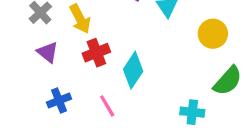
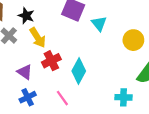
purple triangle: (48, 52) -> (25, 72), moved

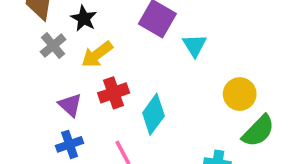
yellow arrow: (38, 38) -> (97, 54), turned 78
yellow circle: (133, 40) -> (240, 94), moved

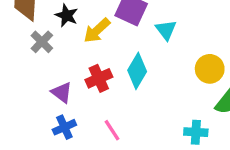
yellow arrow: (97, 54) -> (97, 30), moved
cyan diamond: (153, 114) -> (137, 71), moved

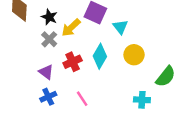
gray cross: (42, 42) -> (49, 39), moved
yellow circle: (210, 69) -> (134, 55), moved

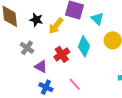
gray cross: (49, 39) -> (27, 48), moved
blue cross: (48, 97) -> (46, 87), turned -32

